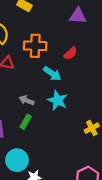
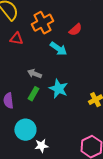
orange cross: (35, 46) -> (42, 23), turned -30
cyan star: (58, 100) -> (58, 89), moved

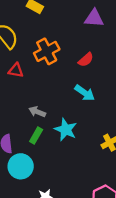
cyan arrow: (58, 49) -> (85, 93), moved
cyan circle: (25, 130) -> (21, 166), moved

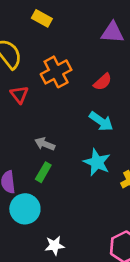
red triangle: (16, 70) -> (19, 95), turned 42
cyan star: (66, 130) -> (97, 162), moved

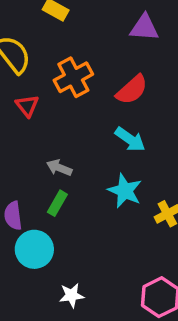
red semicircle: (103, 82) -> (132, 90), size x1.4

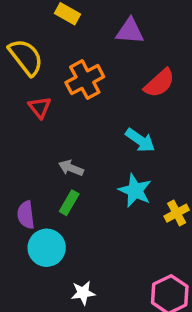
purple triangle: (144, 28) -> (130, 31), moved
red semicircle: (132, 90) -> (159, 83), moved

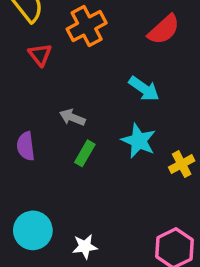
green rectangle: (69, 203) -> (85, 153), moved
purple semicircle: (26, 215) -> (26, 146), moved
cyan circle: (47, 248) -> (33, 230), moved

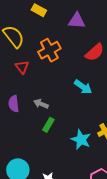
cyan star: (139, 141) -> (81, 140), moved
purple semicircle: (26, 146) -> (14, 104), moved

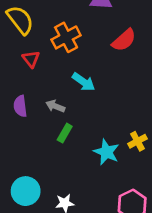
cyan arrow: (83, 87) -> (84, 82), moved

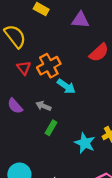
orange cross: (66, 37) -> (49, 66), moved
purple semicircle: (20, 106) -> (15, 106), turned -35

